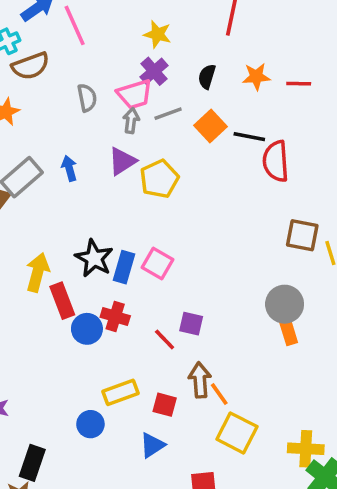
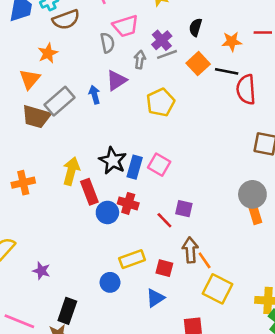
purple cross: (154, 71) -> (162, 40), moved
orange star: (256, 77) -> (232, 42), moved
pink trapezoid: (135, 94) -> (126, 26), moved
purple triangle: (122, 161) -> (116, 80), moved

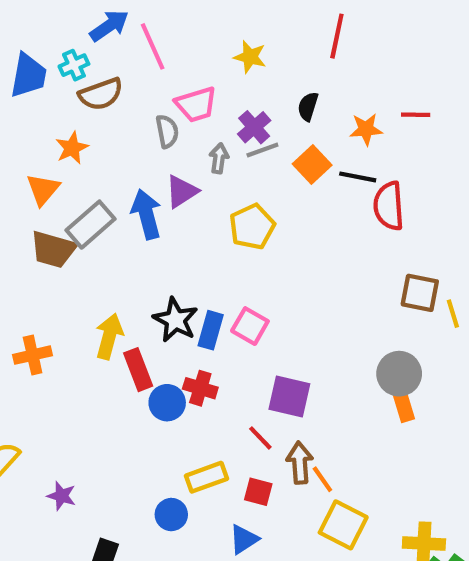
blue arrow: (94, 95) -> (146, 214), size x1.6
purple square: (184, 209) -> (289, 396), size x1.5
red line: (164, 220) -> (260, 438), moved

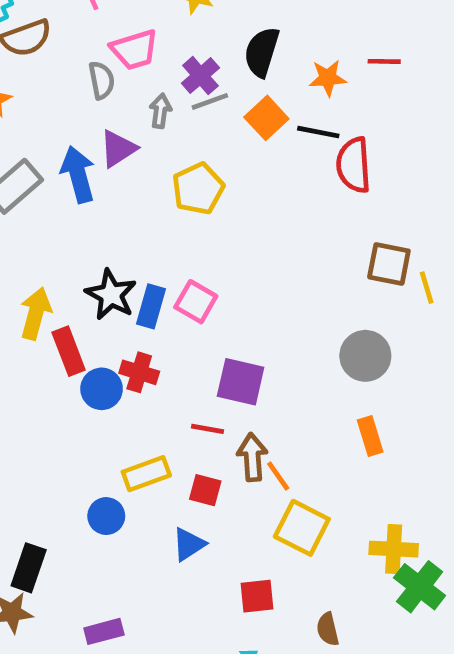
black semicircle: (308, 107) -> (262, 52), size x1.5
orange rectangle: (403, 405) -> (370, 436), moved
red line: (260, 438) -> (208, 429), turned -36

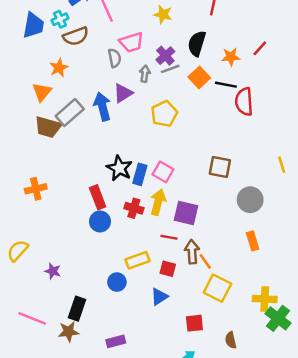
red line: (384, 61) -> (260, 48), turned -49
brown square: (389, 264) -> (220, 167), moved
yellow arrow: (36, 313) -> (158, 202), moved
blue circle: (102, 389) -> (100, 222), moved

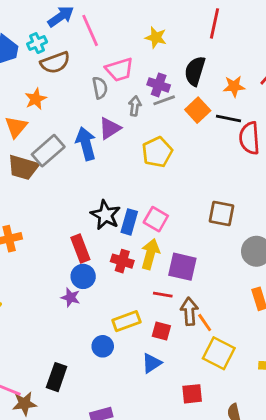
purple cross: (165, 56) -> (159, 85), turned -30
purple star: (53, 271) -> (71, 297), moved
brown star: (68, 332) -> (24, 404), moved

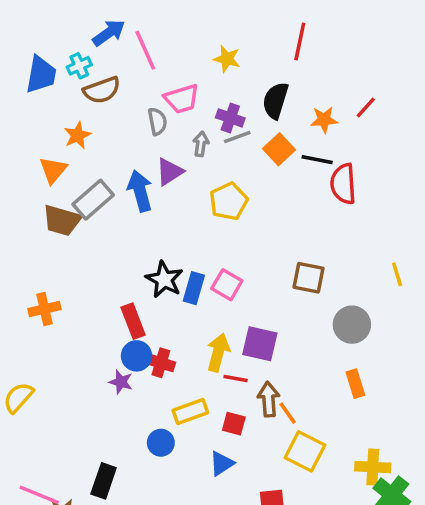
yellow arrow: (150, 254) -> (218, 352), moved
red cross: (122, 261) -> (161, 363), moved

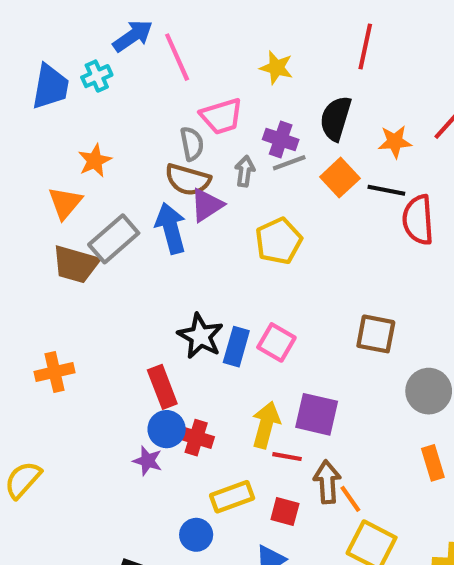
brown semicircle: (102, 90) -> (188, 180), moved, turned 36

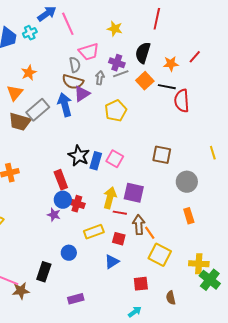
blue circle: (196, 535) -> (69, 253), moved

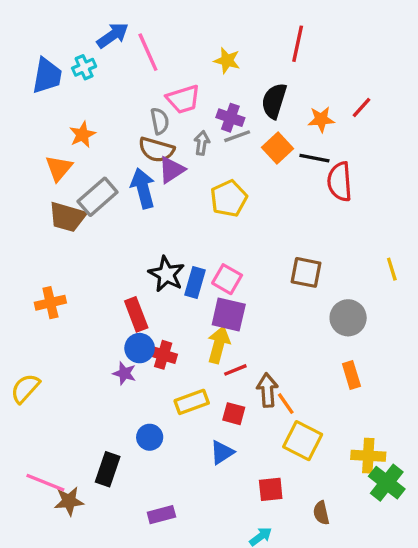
purple square: (134, 193) -> (229, 314), moved
red line: (120, 213) -> (235, 370), turned -32

